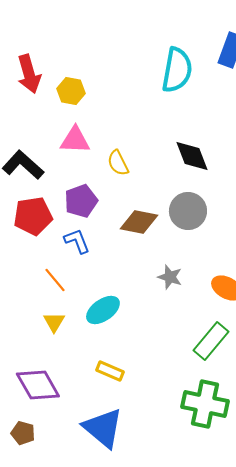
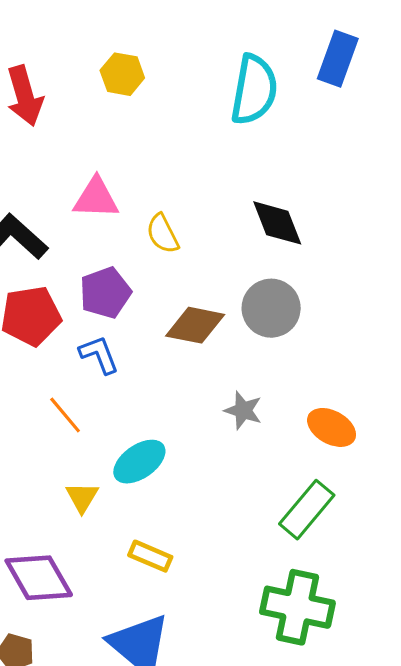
yellow hexagon: (71, 91) -> (122, 74), moved
yellow triangle: (54, 322) -> (82, 497), moved

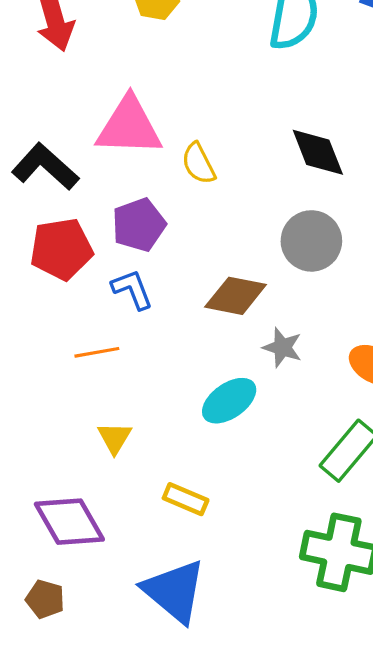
pink triangle: (96, 198) -> (129, 126), size x1.4
brown diamond: (195, 325) -> (236, 296), moved
orange line: (65, 415) -> (97, 352), turned -60
cyan ellipse: (139, 462) -> (229, 401), moved

